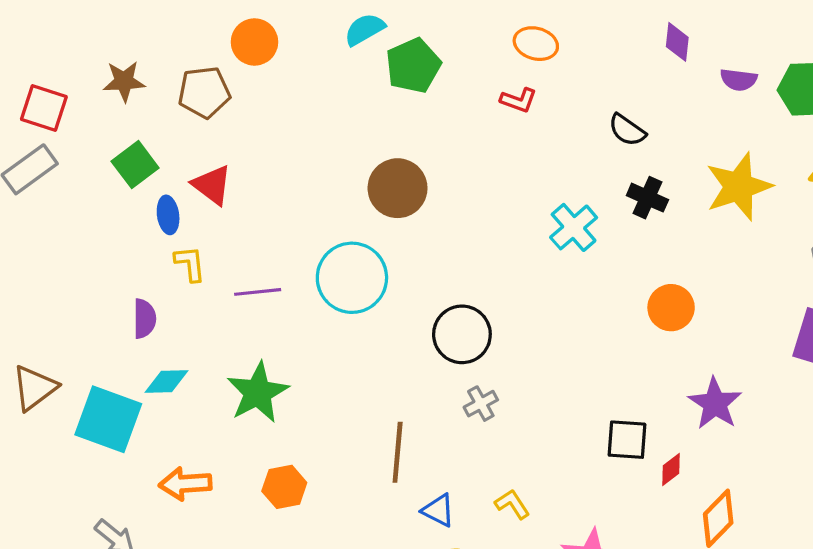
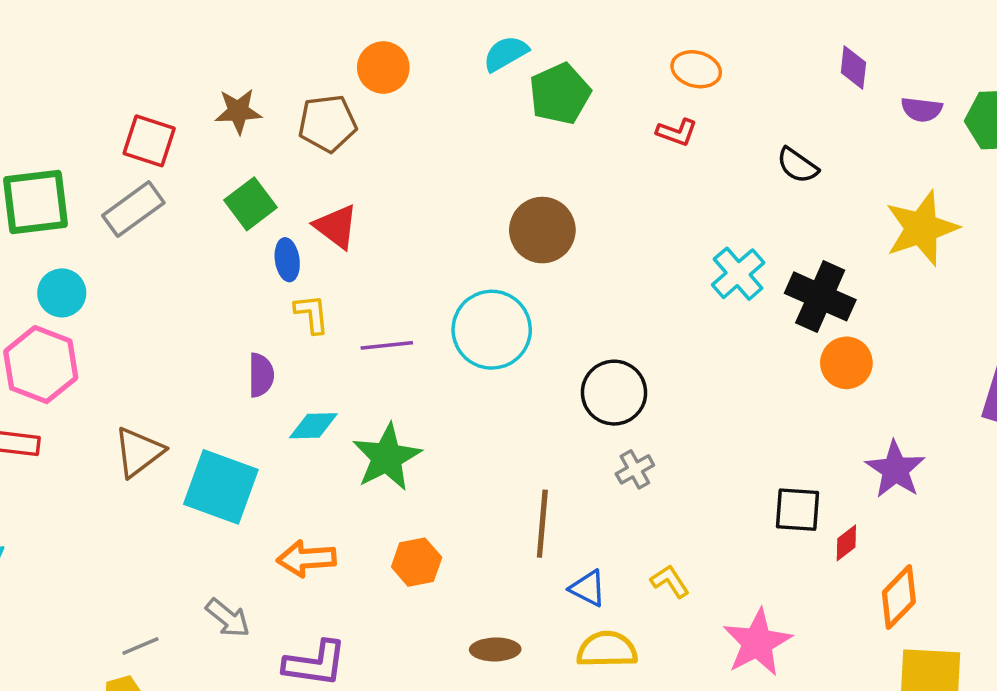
black cross: (647, 198) -> (820, 296), moved, size x1.5
cyan diamond: (166, 382) -> (313, 426), moved

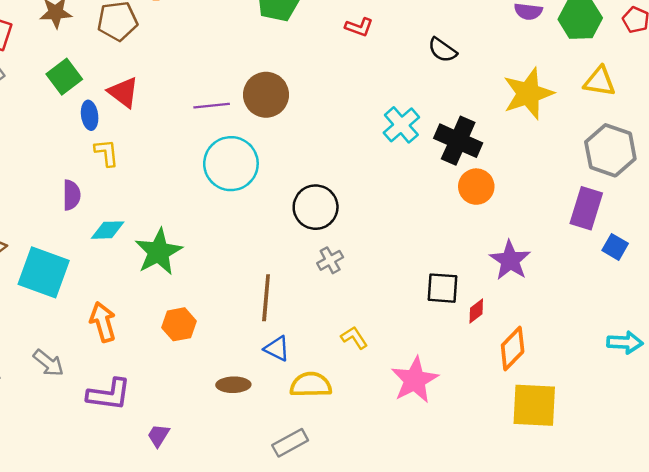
purple line: (387, 345) -> (212, 106), moved
orange arrow: (306, 559) -> (103, 322), turned 78
blue triangle: (588, 588) -> (277, 349), moved

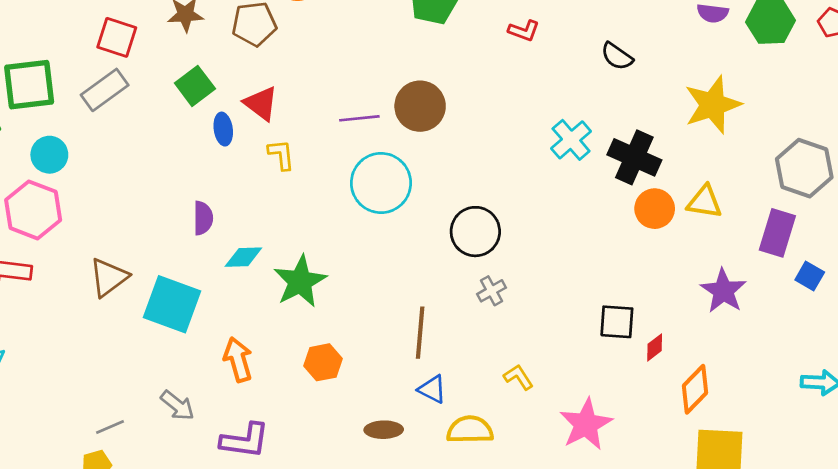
yellow triangle: (600, 81) -> (705, 202), moved
yellow L-shape: (107, 153) -> (281, 155), moved
purple star: (510, 260) -> (723, 291), moved

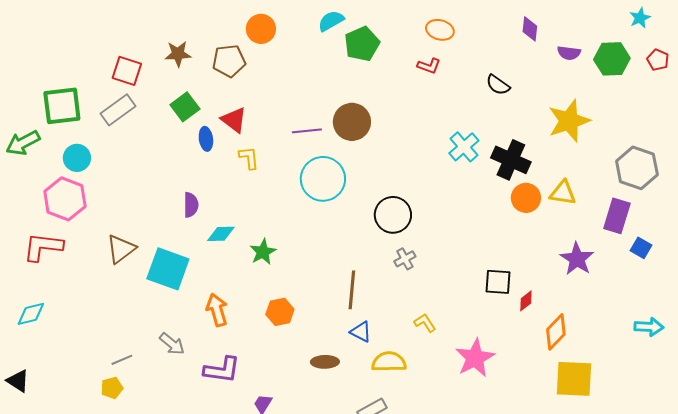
green star: (300, 281) -> (263, 252), size x0.7

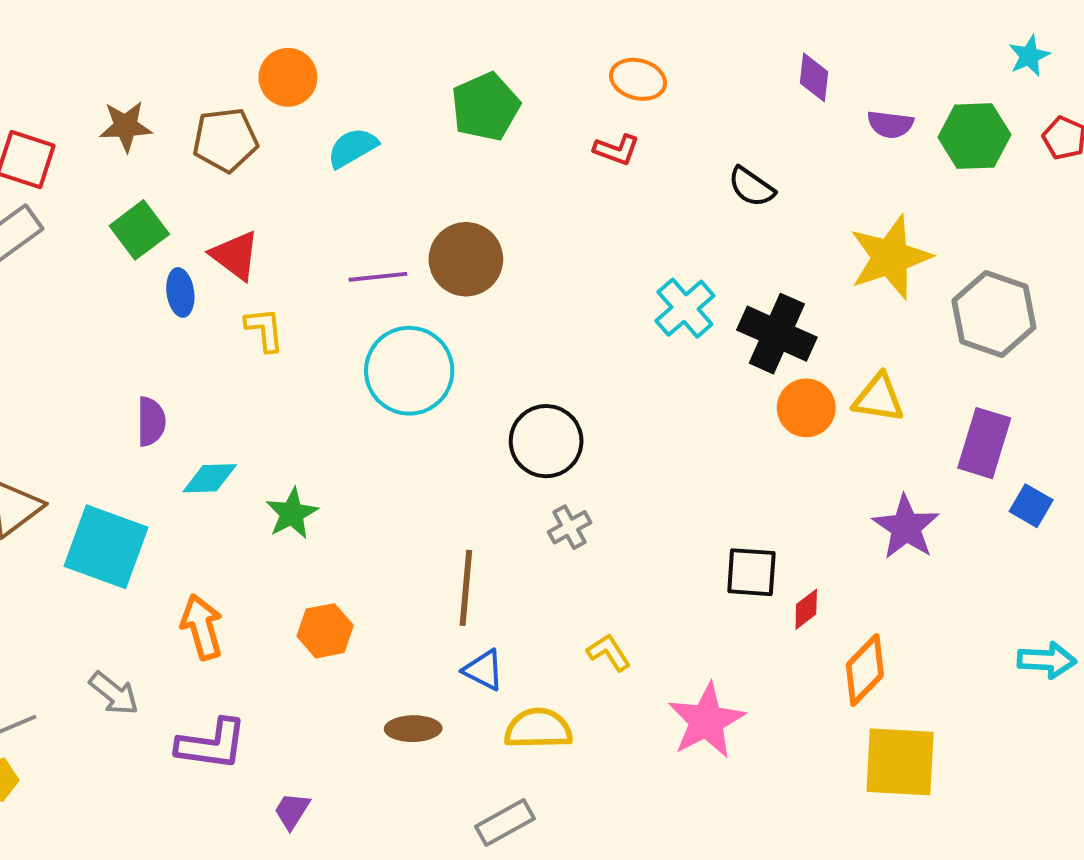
cyan semicircle: (331, 21) -> (352, 148), moved
gray hexagon: (637, 168) -> (994, 314), moved

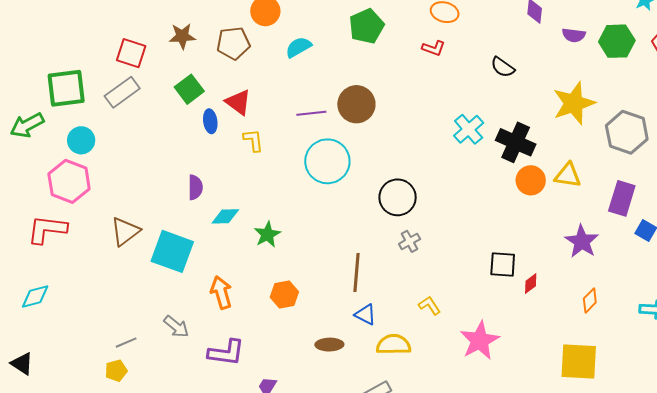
orange diamond: (865, 670) -> (590, 300), moved, size x0.7

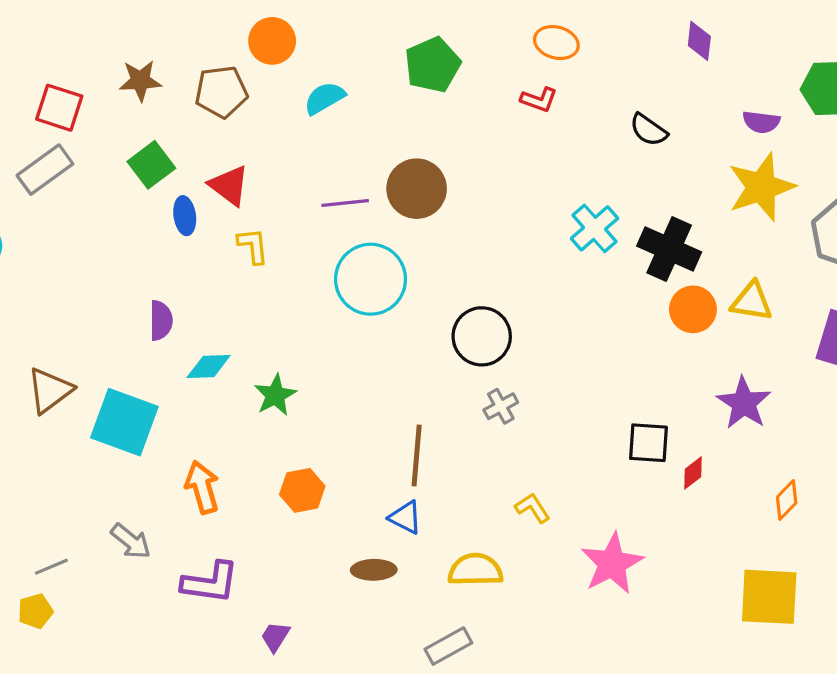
purple semicircle: (574, 35) -> (761, 122), moved
purple star: (582, 241) -> (744, 403), moved
blue triangle: (365, 315) -> (405, 517), moved

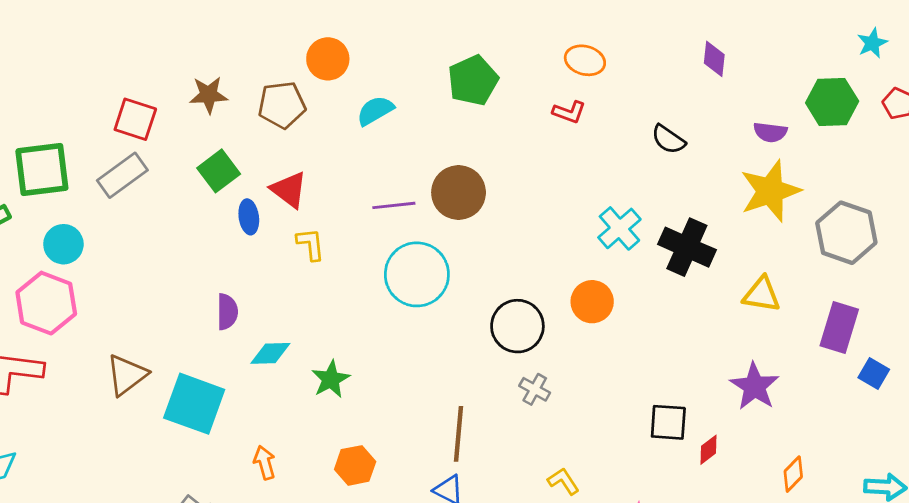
orange circle: (693, 309) -> (592, 302), moved
gray cross: (501, 406) -> (535, 389), turned -32
orange arrow: (202, 487) -> (265, 463), size x0.7

